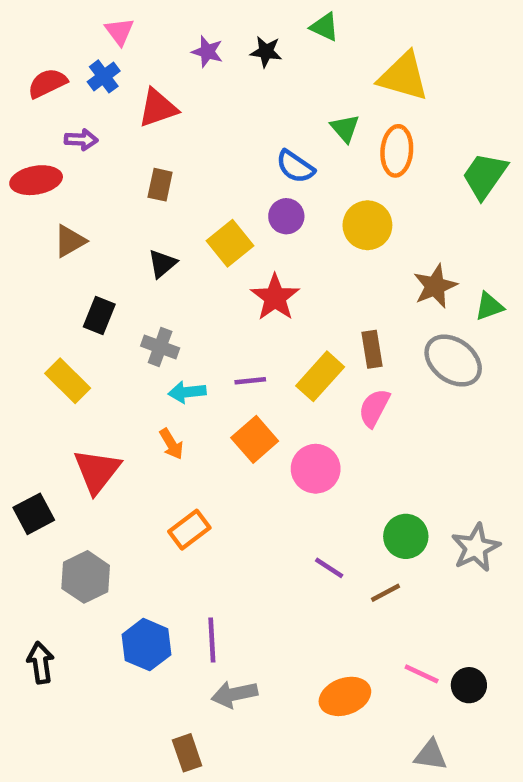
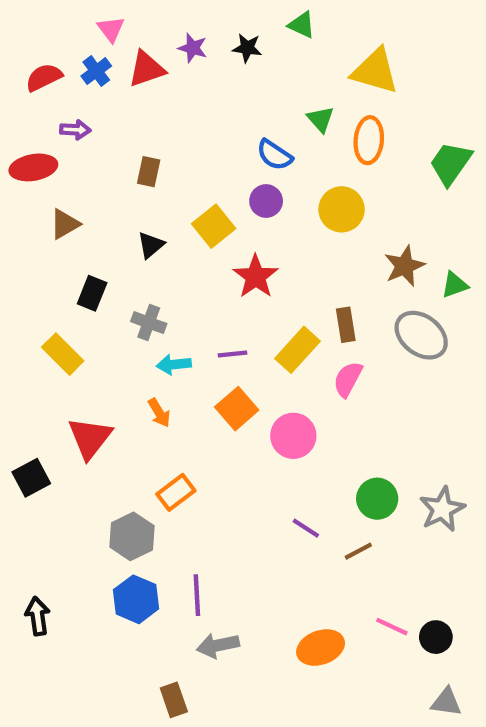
red triangle: (158, 108) -> (147, 69), moved
gray hexagon: (86, 577) -> (132, 536), moved
gray triangle: (431, 755) -> (446, 702), moved

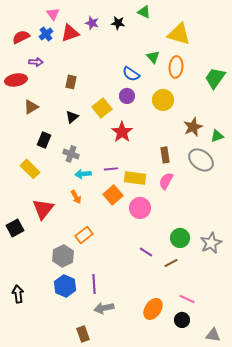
yellow rectangle: (298, 350) -> (135, 178), moved, turned 55
black circle: (436, 637) -> (182, 320), moved
orange ellipse: (321, 648) -> (153, 309), turned -35

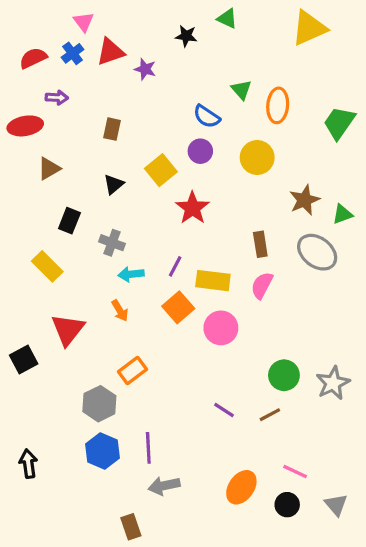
purple star: (92, 23) -> (145, 69), moved
yellow triangle: (179, 34) -> (309, 28), moved, turned -40
purple line: (111, 169) -> (175, 266), turned -56
purple line: (146, 252) -> (224, 410), moved
gray triangle: (213, 335) -> (336, 505), moved, turned 42

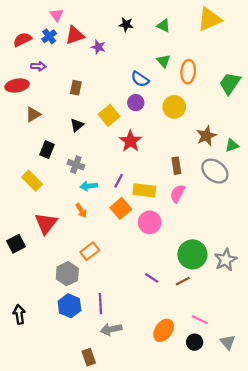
green triangle: (227, 19) -> (164, 26), moved
green circle: (284, 375) -> (192, 254), size x1.4

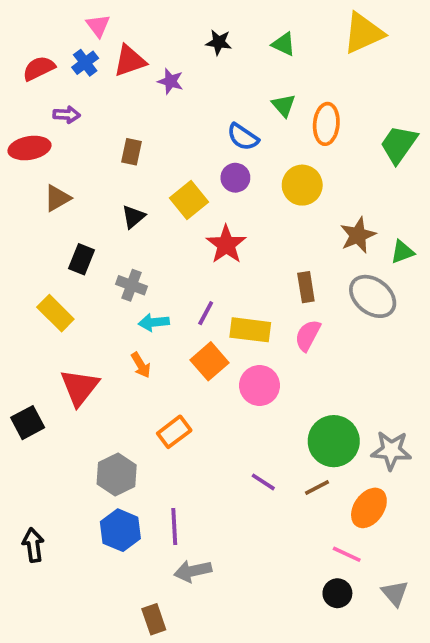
orange rectangle: (90, 251) -> (174, 432), moved
gray star: (226, 260) -> (391, 450), turned 30
orange ellipse: (164, 330) -> (369, 508), moved

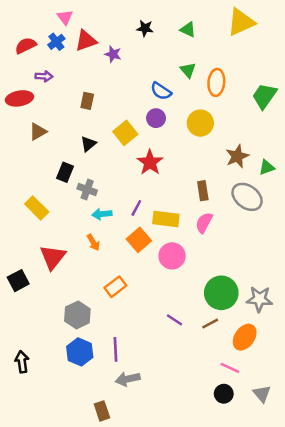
black rectangle: (81, 259) -> (65, 172), moved

